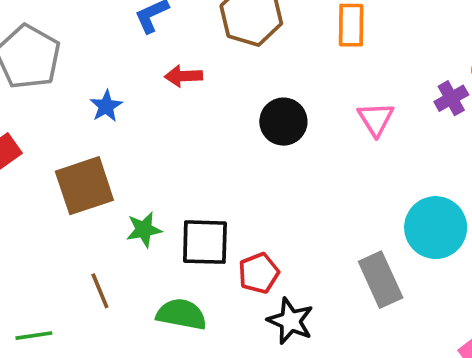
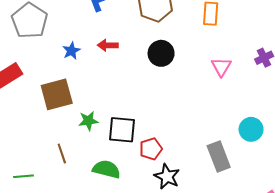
red arrow: (183, 76) -> (108, 45), moved
black circle: (283, 122) -> (161, 53), moved
cyan circle: (436, 228) -> (251, 129), size x0.7

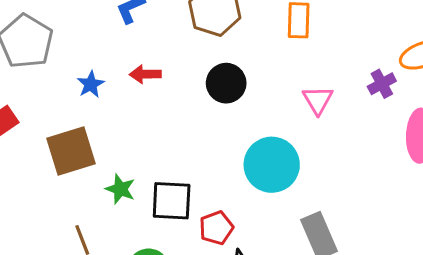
green star: (88, 121) -> (120, 189), turned 30
cyan circle: (251, 129) -> (272, 165), moved, size x1.5

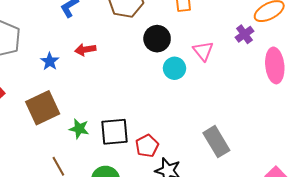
black circle: (226, 83) -> (157, 39), moved
cyan circle: (272, 165) -> (174, 68), moved, size x0.6

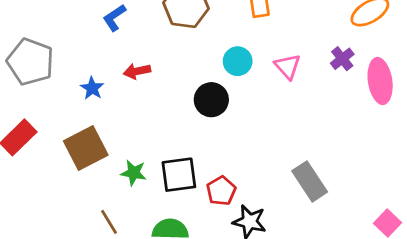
purple cross: (244, 34) -> (342, 59), moved
black circle: (157, 39) -> (211, 100), moved
cyan circle: (174, 68) -> (238, 61), moved

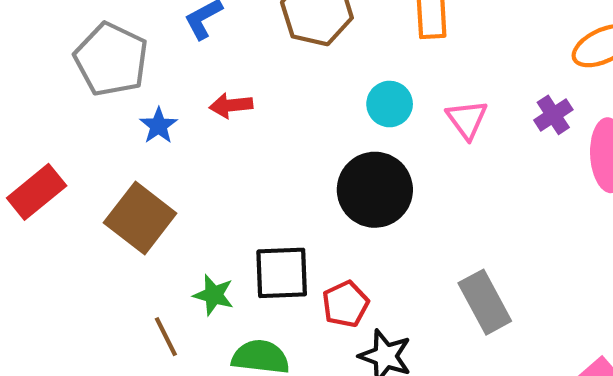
gray pentagon: (30, 62) -> (111, 59), moved
black circle: (211, 100) -> (375, 190), moved, size x1.4
brown square: (86, 148) -> (140, 218), turned -30
green star: (134, 173) -> (214, 295), moved

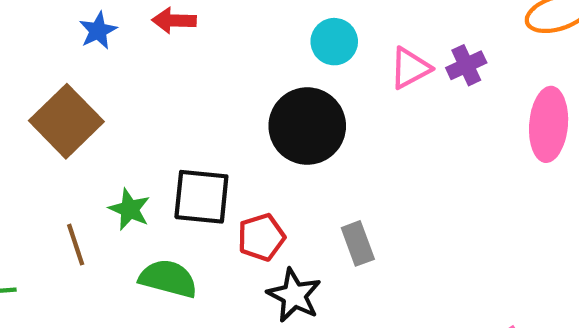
purple cross: (553, 115) -> (466, 65), moved
pink triangle: (467, 119) -> (410, 68), turned 30
gray rectangle: (485, 302) -> (358, 243), moved, size x0.7

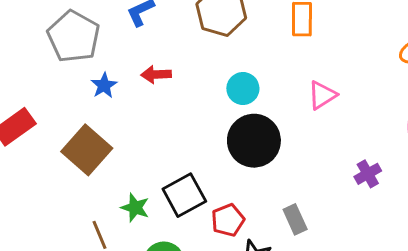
cyan circle: (334, 42) -> (243, 88), moved
purple cross: (466, 65) -> (368, 174), moved
black square: (201, 197) -> (184, 195), turned -30

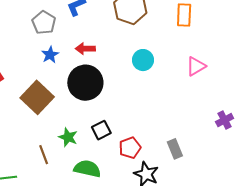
gray pentagon: (74, 37) -> (44, 23), moved, size x0.7
black circle: (254, 141) -> (85, 83), moved
black square: (184, 195) -> (101, 130), size x0.7

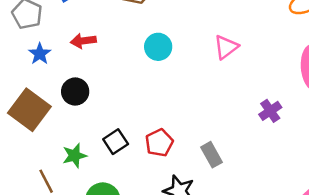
black circle: (85, 83) -> (75, 92), moved, size x0.6
green star: (68, 137) -> (75, 156), turned -30
red pentagon: (130, 148) -> (159, 143), moved

